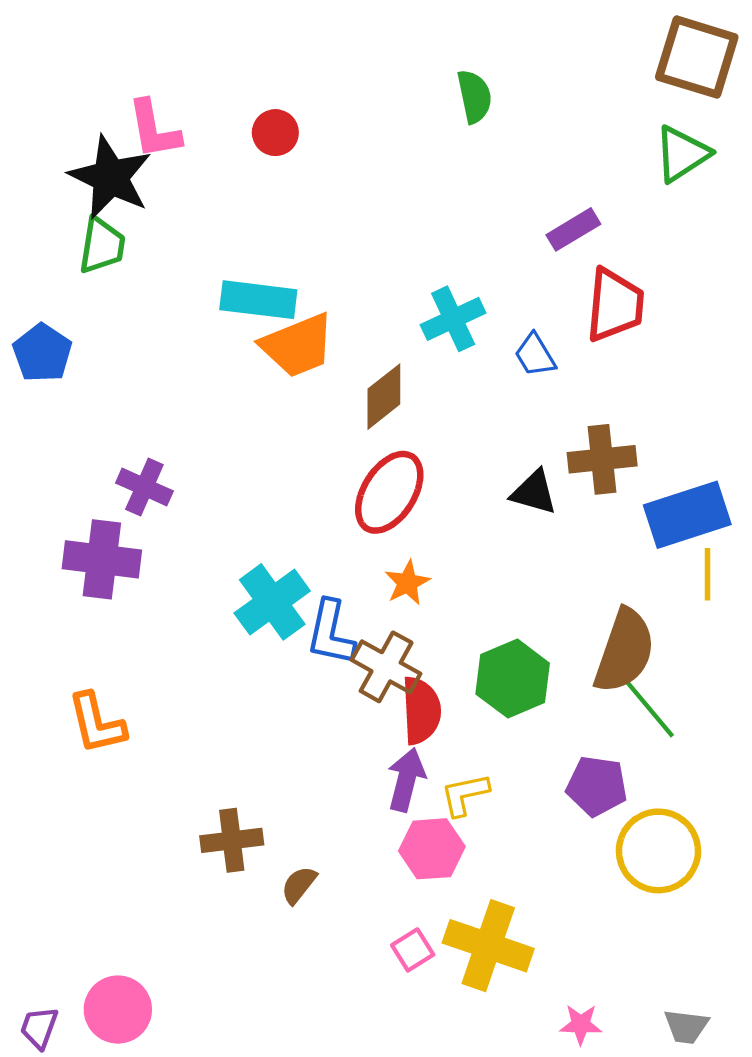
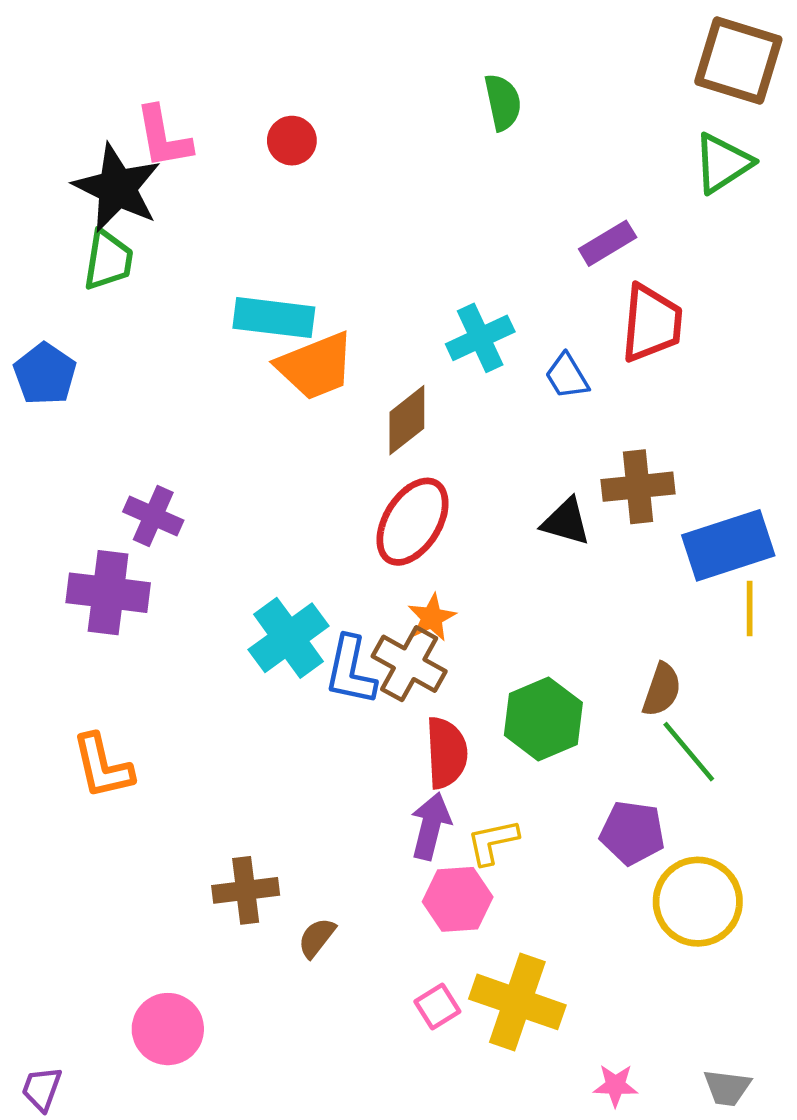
brown semicircle: (624, 651) -> (662, 690), size x0.6
brown cross: (386, 667) -> (409, 664), moved
pink circle: (118, 1010) -> (168, 1029), moved

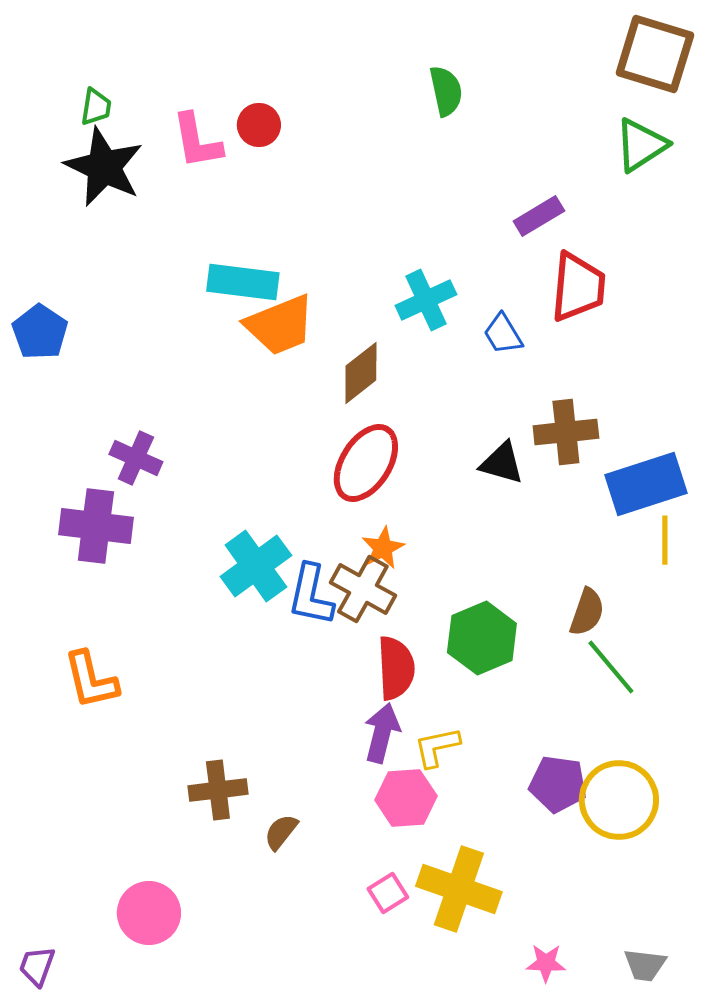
pink L-shape: (163, 137) -> (197, 141), moved
green trapezoid: (108, 260) -> (96, 107), moved, size x0.7
purple pentagon: (632, 833) -> (558, 784), moved

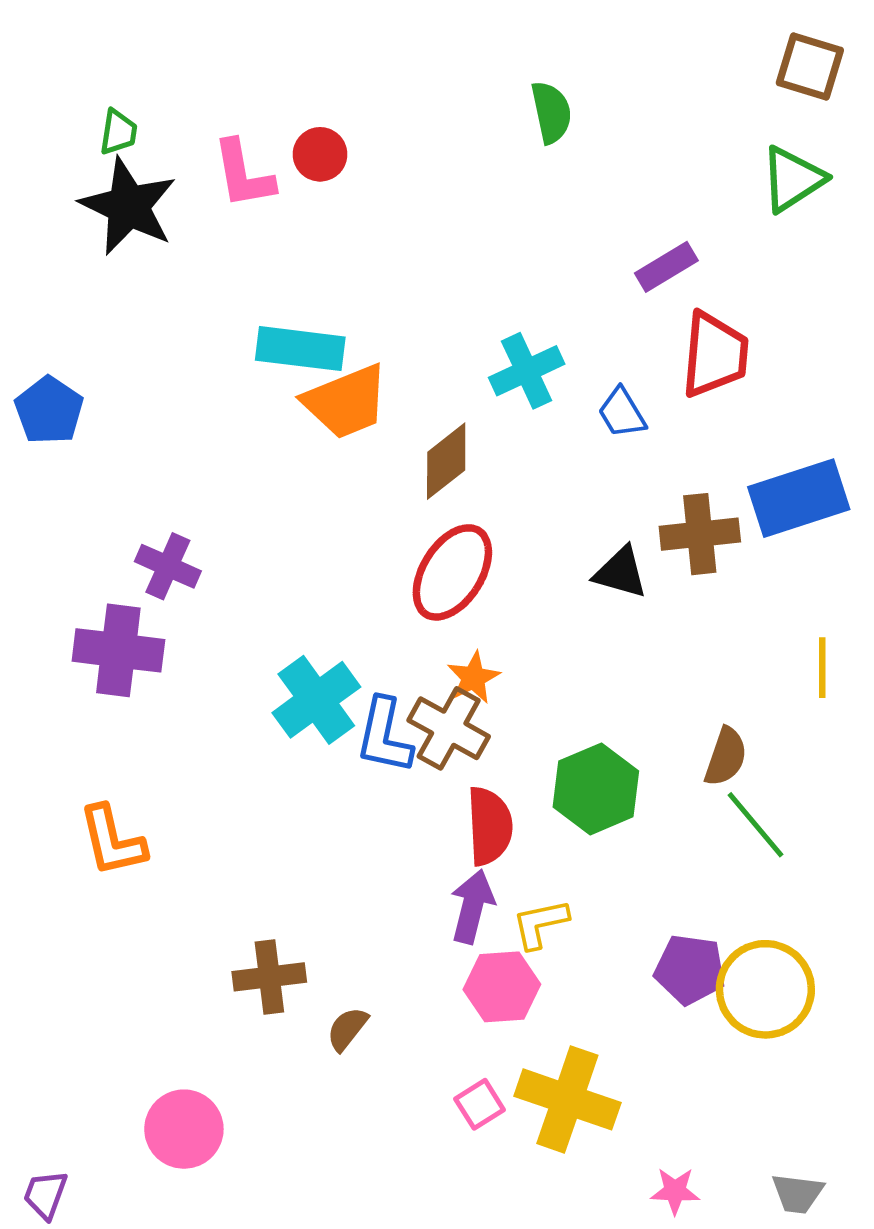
brown square: (655, 54) -> (810, 67), size x0.7
blue rectangle: (646, 484) -> (799, 498), moved

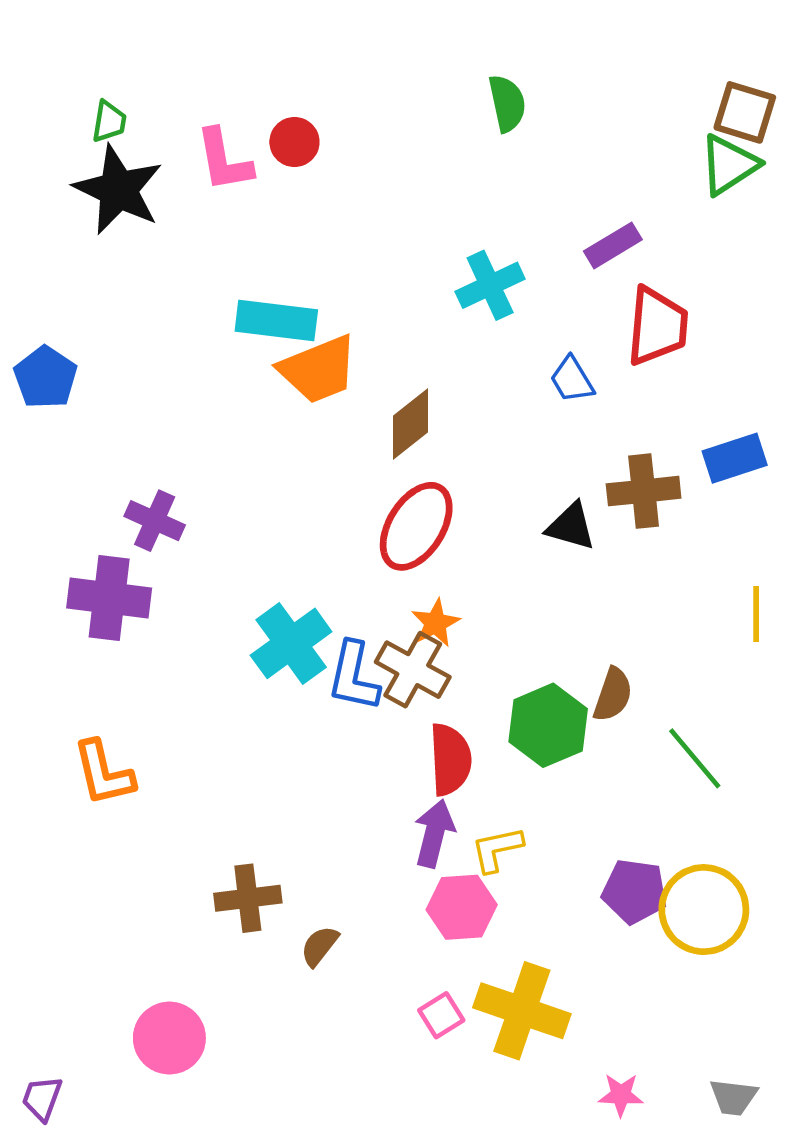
brown square: (810, 67) -> (745, 112), moved
cyan cross: (527, 371) -> (490, 285), moved
blue rectangle: (799, 498) -> (735, 458), size x0.7
brown semicircle: (726, 757) -> (613, 695), moved

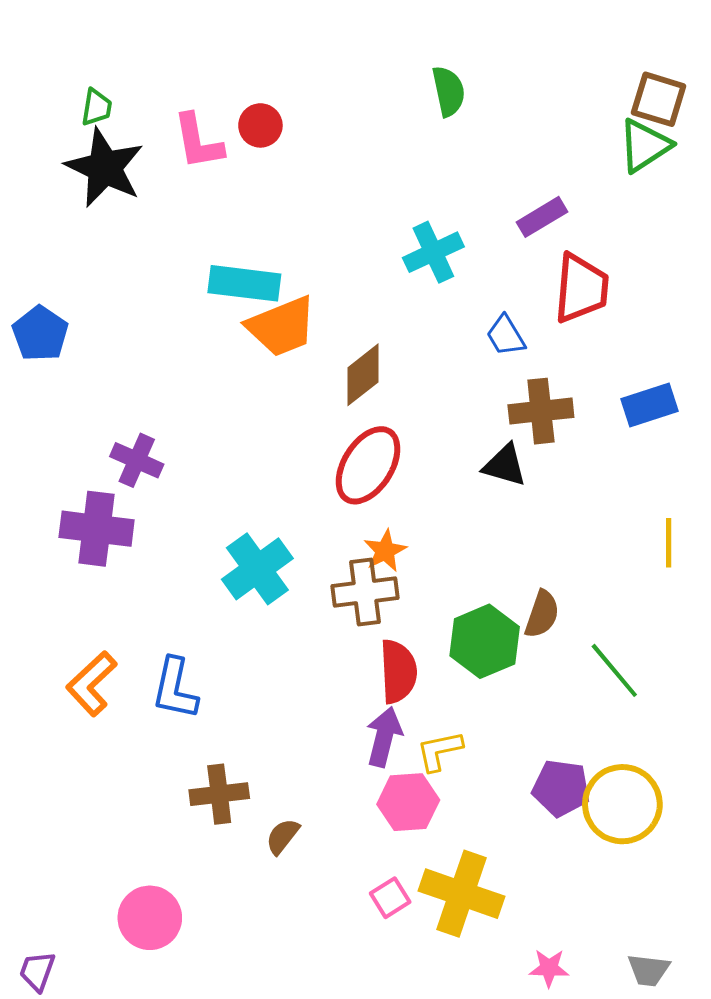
brown cross: (644, 491) -> (541, 411), moved
brown cross: (413, 670) -> (365, 592), turned -36
blue L-shape: (354, 676) -> (175, 689), moved
orange L-shape: (103, 773) -> (91, 684), turned 60

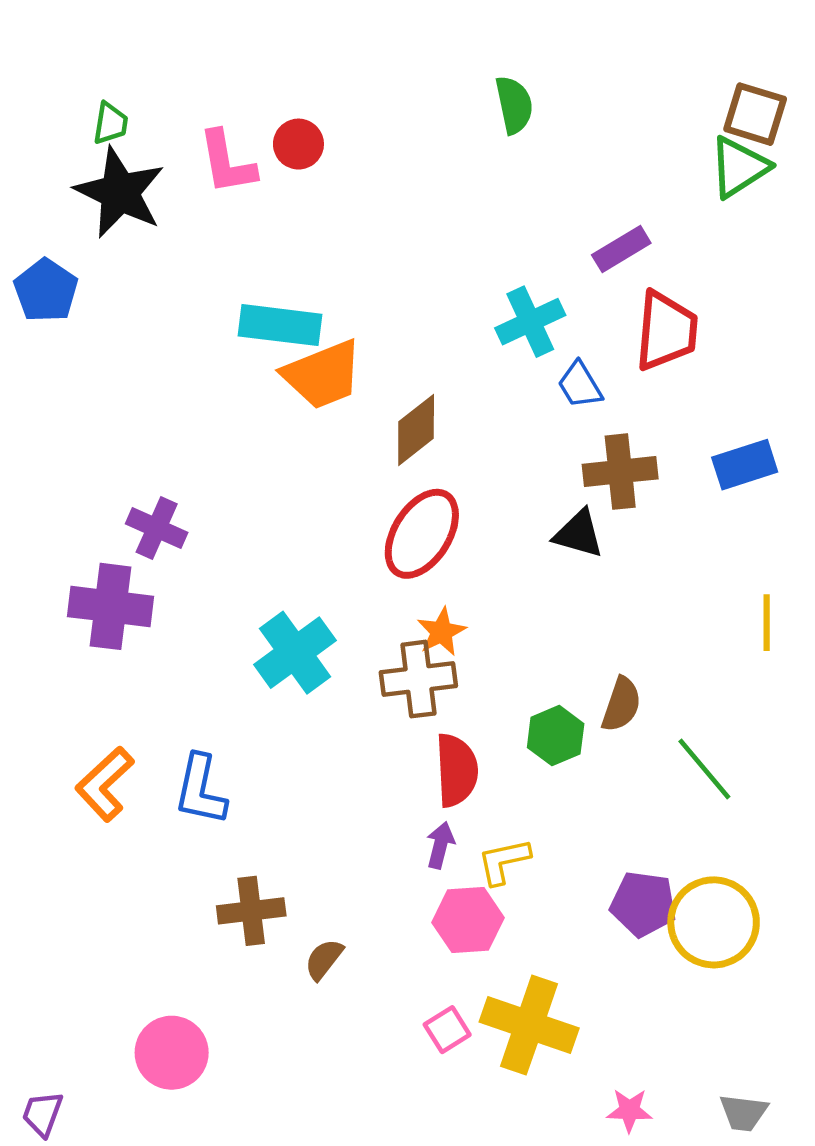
cyan cross: (433, 252) -> (530, 322), moved
blue pentagon: (40, 334) -> (46, 290), moved
green hexagon: (485, 641) -> (556, 736), size x0.7
purple arrow: (384, 737) -> (440, 845), size x0.7

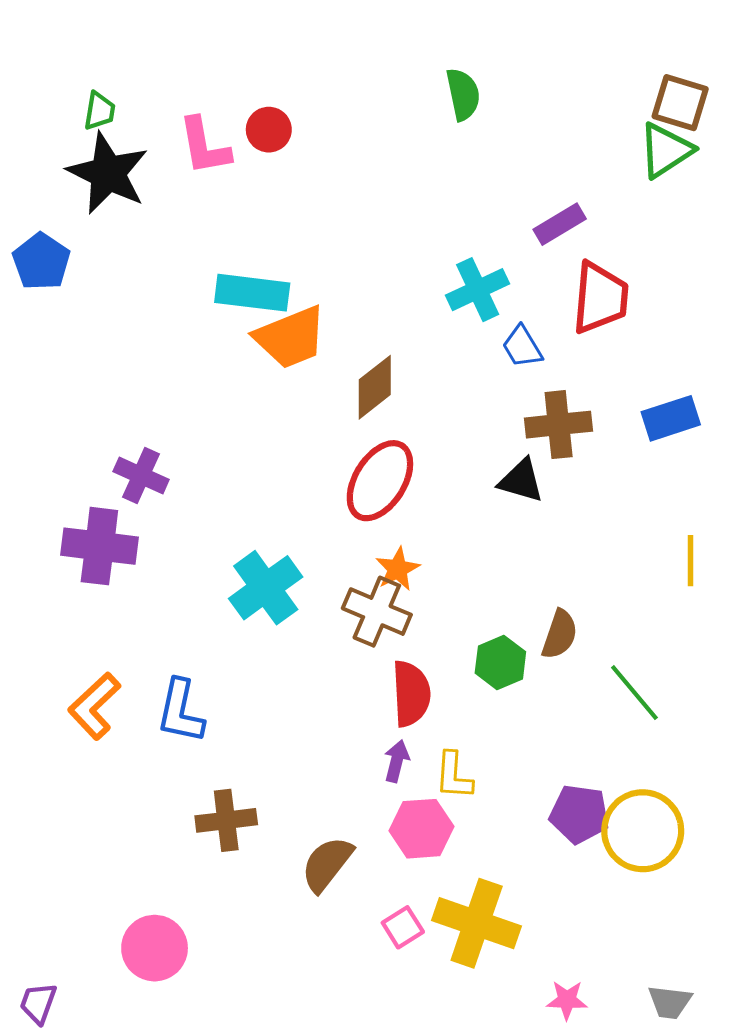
brown cross: (418, 679) -> (377, 612), turned 30
yellow L-shape: (504, 861) -> (454, 776), turned -74
brown semicircle: (324, 959) -> (327, 864), moved, size x1.5

